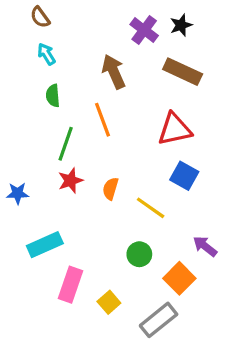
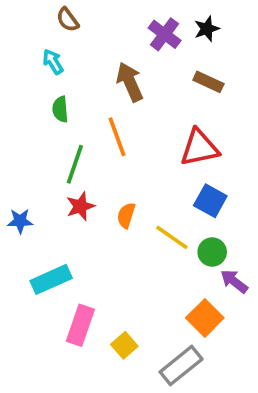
brown semicircle: (40, 17) -> (68, 20), moved
brown rectangle: (183, 72) -> (208, 82), size x0.7
green circle: (139, 254) -> (212, 252), moved

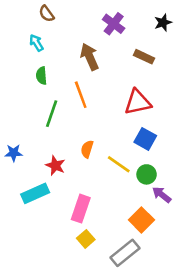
black star: (207, 29) -> (163, 23), moved
red star: (80, 206) -> (55, 166), moved, turned -30
pink rectangle: (80, 325) -> (81, 209), moved

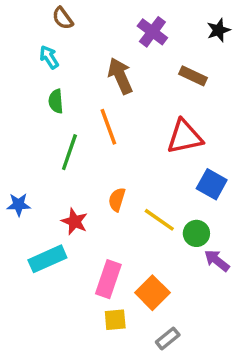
blue square: (145, 139) -> (212, 184), moved
orange square: (141, 220) -> (152, 293), moved
yellow square: (86, 239) -> (115, 320), turned 36
gray rectangle: (125, 253) -> (168, 338), size x0.6

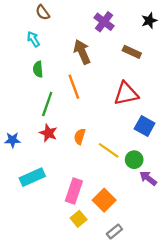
red star: (75, 222) -> (48, 133), moved
yellow square: (115, 320) -> (79, 219), turned -35

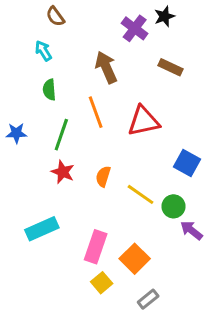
black star: (149, 21) -> (164, 16), moved
red triangle: (126, 94) -> (144, 121), moved
blue star: (12, 140) -> (16, 133), moved

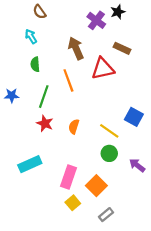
red triangle: (144, 121) -> (103, 69), moved
yellow line: (141, 194) -> (109, 131), moved
green circle: (173, 206) -> (109, 153), moved

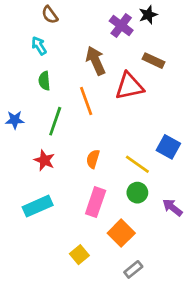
red star: (45, 123) -> (44, 160), moved
pink rectangle: (68, 177) -> (96, 202), moved
yellow square: (73, 203) -> (79, 255), moved

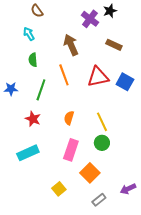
red triangle: (129, 86) -> (98, 77), moved
blue square: (168, 147) -> (125, 82), moved
yellow line: (137, 164) -> (102, 122), turned 30
purple arrow: (172, 207) -> (128, 189), moved, turned -63

